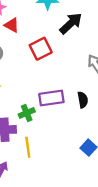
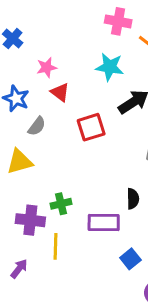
purple rectangle: (51, 98) -> (104, 222), moved

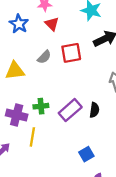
gray semicircle: (37, 126) -> (44, 57), moved
purple rectangle: (104, 222) -> (70, 110), moved, turned -50

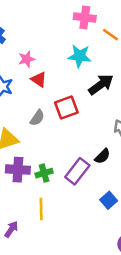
black semicircle: (94, 110) -> (102, 156), moved, turned 48
purple cross: (17, 115) -> (18, 170), moved
blue square: (86, 154) -> (109, 200), moved

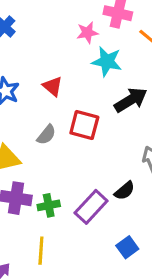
pink star: (27, 59) -> (87, 33), moved
red square: (66, 108) -> (84, 125), turned 30

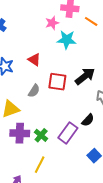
black arrow: (131, 100) -> (85, 76), moved
green cross: (49, 205) -> (41, 135), turned -32
yellow line: (41, 251) -> (40, 165), turned 30

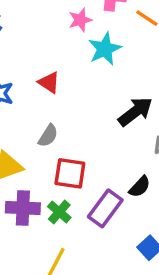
cyan star: (67, 40) -> (105, 49), turned -30
red square: (57, 82) -> (70, 173), moved

